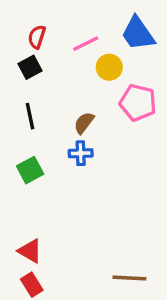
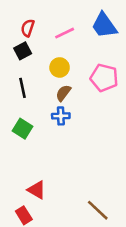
yellow circle: (109, 67) -> (60, 67), moved
green square: (30, 170) -> (23, 129), turned -30
red triangle: (30, 251) -> (37, 190), moved
brown line: (129, 278) -> (98, 210), turned 40

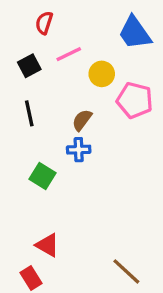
red semicircle: (28, 28) -> (44, 23), moved
pink line: (65, 33) -> (69, 54), moved
yellow circle: (60, 67) -> (102, 74), moved
green square: (23, 129) -> (42, 176), moved

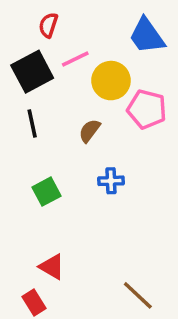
black square: (29, 66) -> (32, 72), size x1.6
yellow circle: (102, 74) -> (111, 81), size x1.4
blue cross: (79, 150) -> (111, 181), moved
green square: (42, 176) -> (47, 192), turned 30

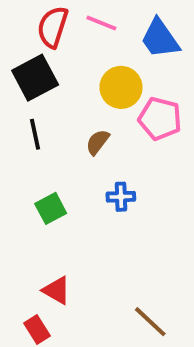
red semicircle: (48, 25) -> (53, 27), size x1.5
pink line: (75, 59) -> (101, 23), moved, turned 48

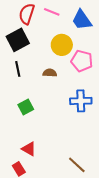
brown semicircle: (98, 142) -> (50, 73), turned 56
blue cross: (121, 197) -> (81, 101), moved, size x1.5

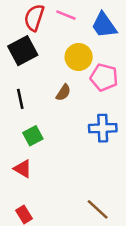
black line: (18, 69) -> (20, 99), moved
brown semicircle: (50, 73) -> (63, 93), turned 120
red triangle: (29, 149) -> (23, 169), moved

